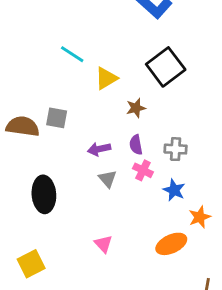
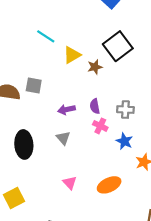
brown star: (136, 108) -> (95, 67), moved
gray triangle: (108, 179) -> (63, 138), moved
orange ellipse: (171, 244) -> (109, 185), moved

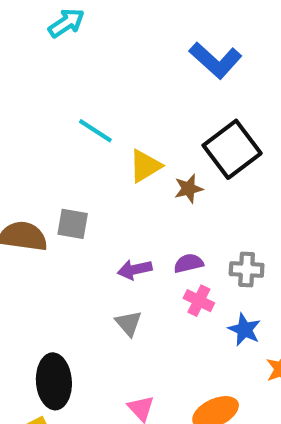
purple semicircle: (95, 106) -> (189, 263), turned 88
black ellipse: (24, 144) -> (54, 381), moved

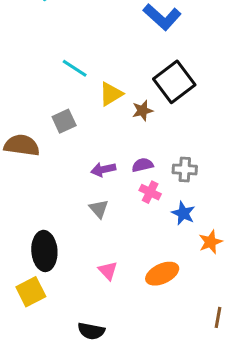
gray square: (73, 224) -> (64, 121), moved, turned -35

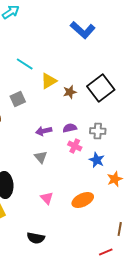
black square: (174, 82) -> (101, 88), moved

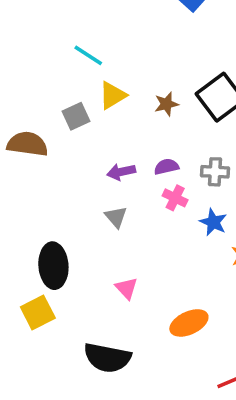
yellow triangle: (49, 81) -> (113, 95), moved
orange ellipse: (83, 200) -> (189, 323), moved
black semicircle: (36, 238) -> (107, 358), size x1.5

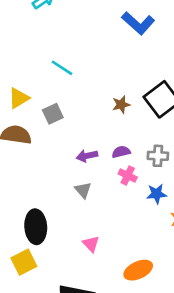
yellow triangle: (113, 95) -> (19, 98), moved
blue star: (213, 222) -> (157, 194), turned -30

